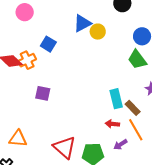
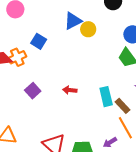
purple square: (43, 93) -> (33, 91), turned 35
red arrow: (112, 124) -> (70, 90), moved

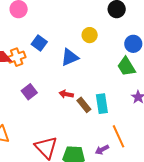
blue triangle: (73, 21) -> (70, 57), moved
brown rectangle: (122, 106) -> (84, 105), moved

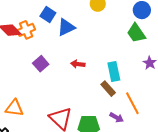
blue triangle: (70, 57) -> (66, 27), moved
brown rectangle: (84, 105) -> (108, 89), moved
purple arrow: (102, 150) -> (117, 117), turned -120

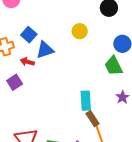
red arrow: (78, 64) -> (27, 62), moved
brown rectangle: (108, 89) -> (93, 119), moved

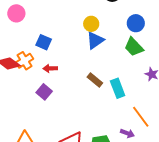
blue triangle: (45, 50) -> (95, 40), moved
brown rectangle: (93, 119) -> (95, 80), moved

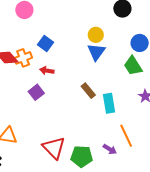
blue triangle: (95, 40) -> (96, 52), turned -30

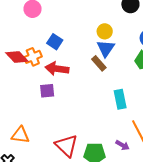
red arrow: (47, 71) -> (57, 69), size x1.6
brown rectangle: (88, 91) -> (99, 63), moved
purple square: (36, 92) -> (47, 91), turned 35

